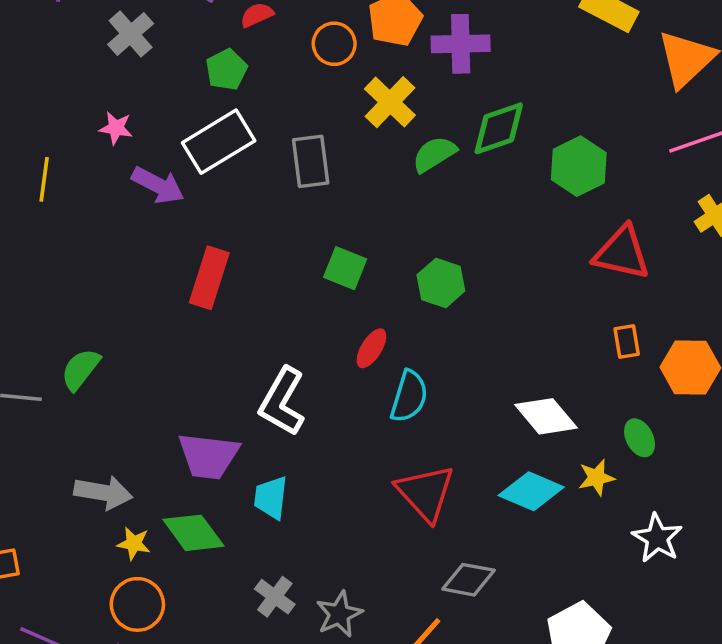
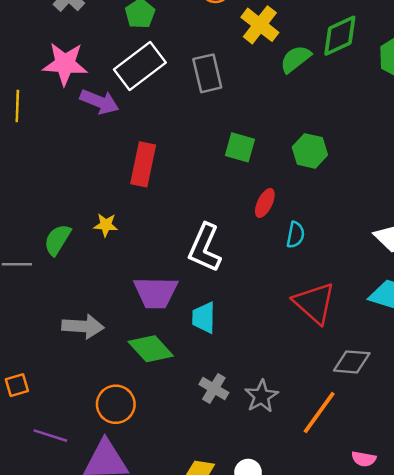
pink star: (116, 128) -> (65, 64), size x1.8
cyan semicircle: (409, 396) -> (295, 235), size x0.7
yellow star: (134, 543) -> (106, 225), moved

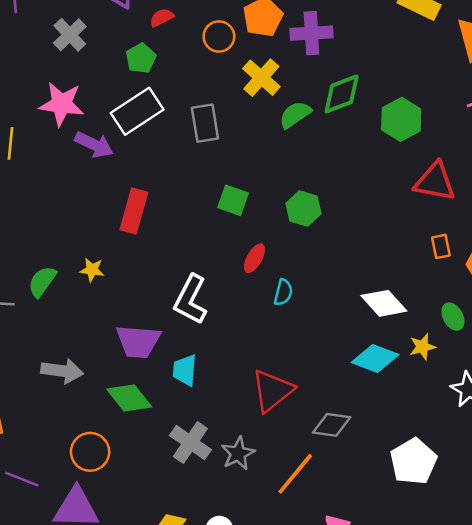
red triangle: (314, 303) -> (272, 391), moved, turned 36
gray cross: (214, 388) -> (190, 442), size x1.4

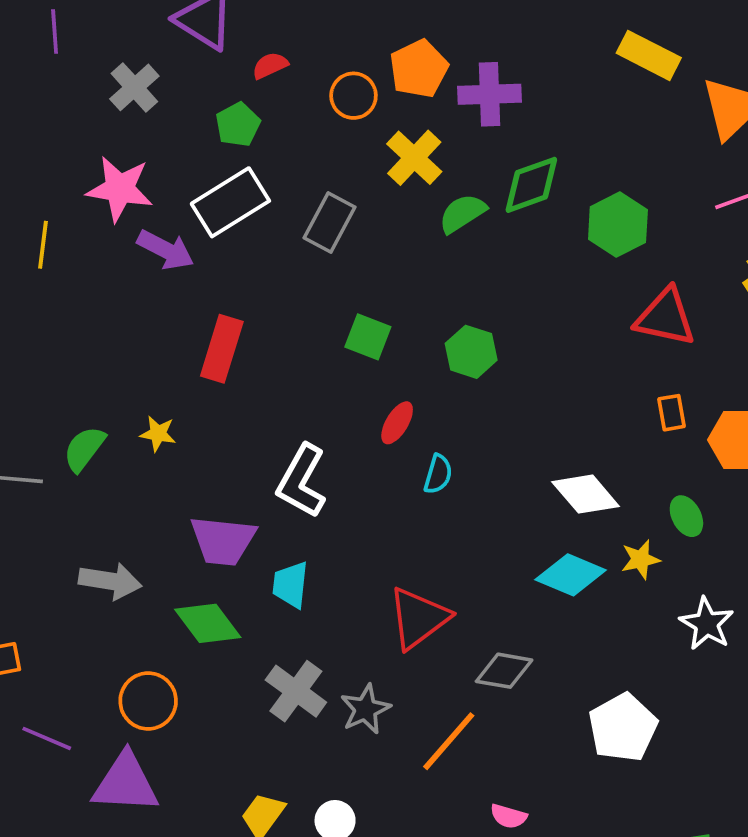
gray rectangle: (205, 123) -> (330, 222), turned 36

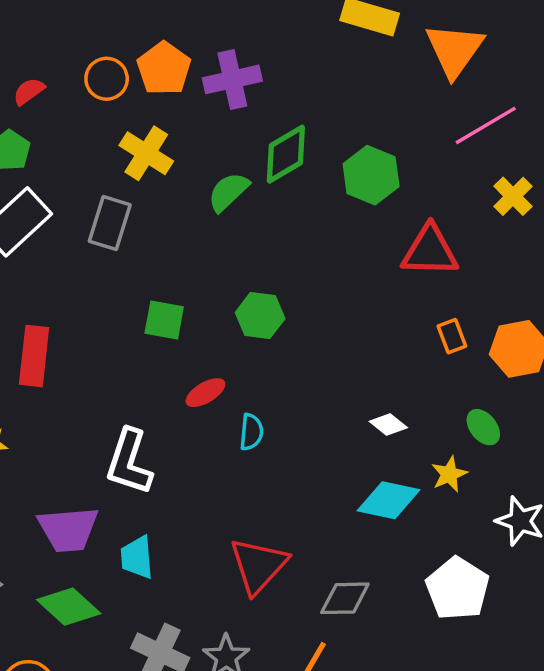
orange circle: (353, 96) -> (107, 79), moved
yellow cross: (414, 158) -> (146, 153), moved
red ellipse: (397, 423) -> (205, 393), turned 39
white diamond: (586, 494) -> (388, 425), size x0.6
white pentagon: (623, 728) -> (457, 589), moved

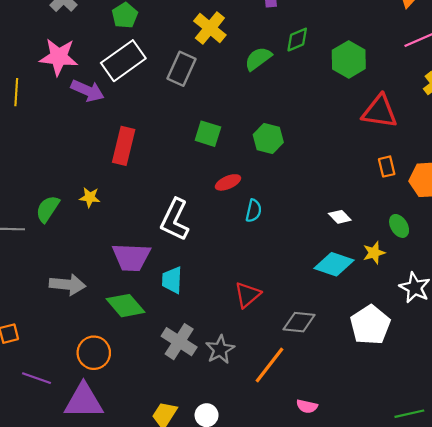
green diamond: (286, 154) -> (297, 40), size x0.7
red triangle: (258, 565) -> (247, 295), size x0.7

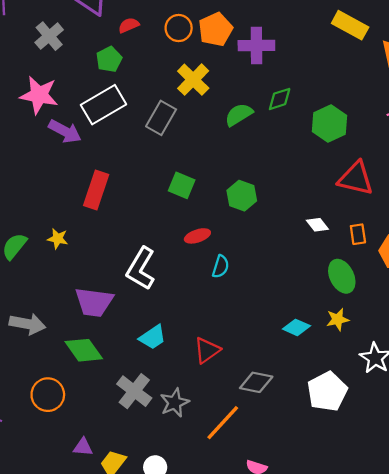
white diamond: (340, 217) -> (317, 225), moved
green ellipse: (399, 226) -> (342, 276), moved, size x1.4
cyan diamond: (334, 264) -> (296, 327), size x0.7
cyan trapezoid: (172, 280) -> (153, 337), moved, turned -132
purple triangle: (84, 401) -> (83, 447), moved, size x0.5

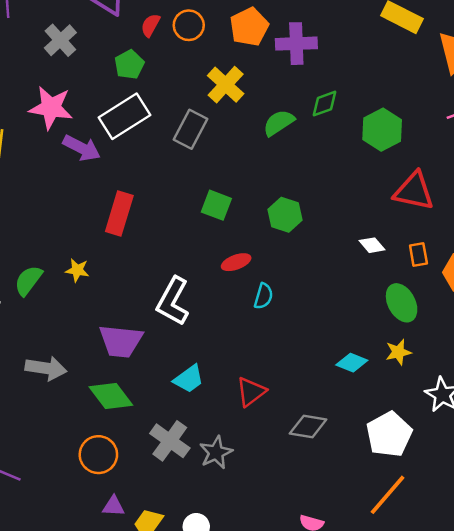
red semicircle: (129, 25) -> (150, 25), turned -36
orange circle: (179, 28) -> (189, 25), moved
orange circle: (48, 395) -> (98, 455), moved
orange line: (223, 423) -> (388, 495), moved

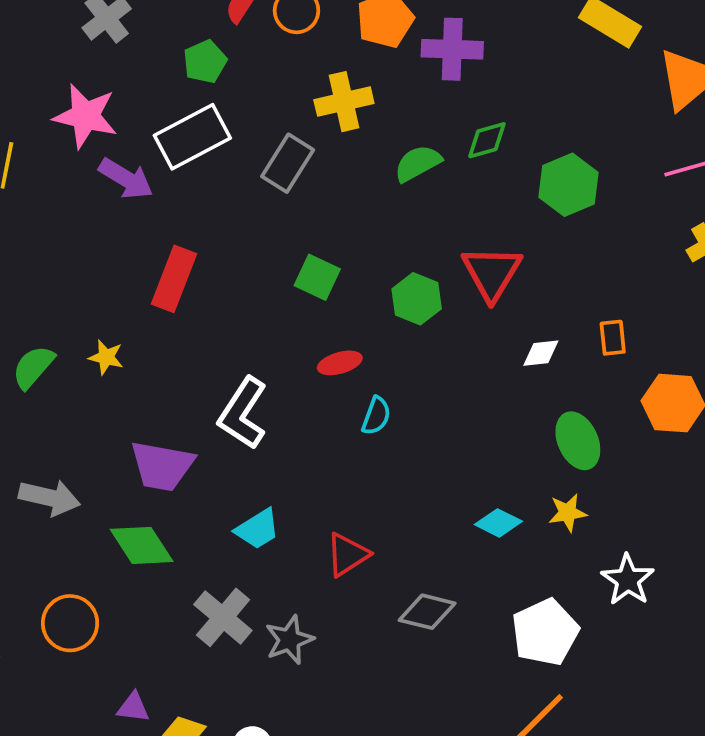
yellow cross: (226, 85) -> (344, 102), turned 30
red triangle: (414, 191) -> (492, 273), moved, turned 45
white diamond: (372, 245) -> (541, 353), turned -60
orange rectangle: (418, 254) -> (613, 338), moved
orange circle: (98, 455) -> (70, 623), moved

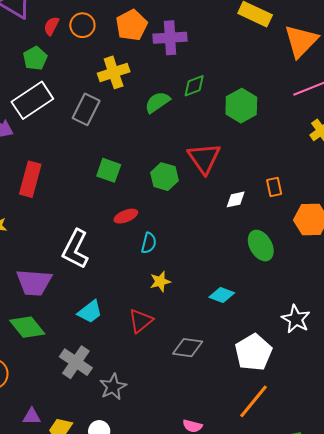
yellow star: (568, 513) -> (160, 282), moved
gray star: (289, 640) -> (113, 387), moved

